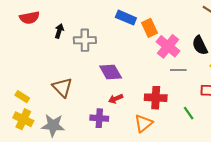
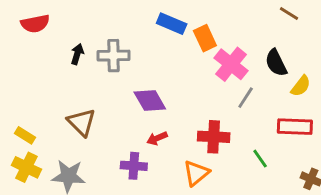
black arrow: (59, 31) -> (77, 54), moved
gray line: (178, 70) -> (246, 98), turned -56

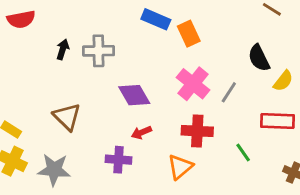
pink cross: (231, 64) -> (193, 84), moved

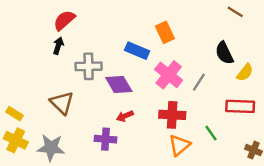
red semicircle: (21, 19) -> (64, 20), moved, turned 150
blue rectangle: (156, 19) -> (137, 51), moved
gray cross: (98, 51) -> (89, 66), moved
orange triangle: (180, 167) -> (179, 145), moved

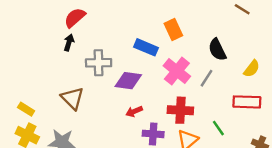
black semicircle: (224, 53) -> (217, 50), moved
purple diamond: (119, 85) -> (128, 81), turned -52
purple cross: (106, 139) -> (153, 134), moved

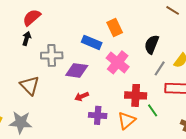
black semicircle: (217, 50) -> (152, 44), turned 48
gray line: (207, 78) -> (160, 68), moved
red cross: (180, 110) -> (136, 95), moved

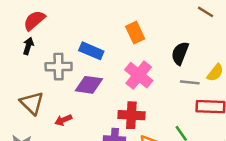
blue rectangle: (92, 42) -> (91, 51), moved
gray line: (160, 68) -> (190, 82), turned 63
red cross: (136, 95) -> (131, 115), moved
red arrow: (82, 96) -> (63, 120), moved

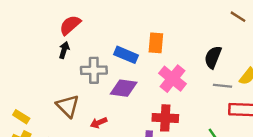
orange rectangle: (135, 33) -> (156, 43), moved, turned 30

